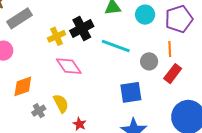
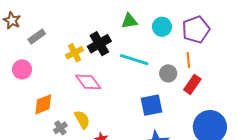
gray rectangle: (20, 18) -> (37, 37), size x0.7

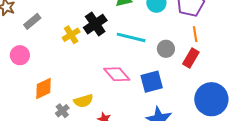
orange line: (188, 60) -> (195, 34), moved
pink diamond: (88, 82) -> (117, 74), moved
yellow semicircle: (82, 120) -> (83, 101), turned 108

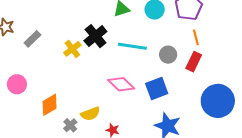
pink circle: (20, 55) -> (17, 84), moved

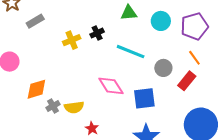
black cross: (95, 36) -> (97, 33), size x0.6
orange line: (196, 37) -> (194, 58), turned -35
gray cross: (70, 125) -> (53, 106), moved

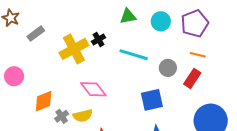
yellow cross: (72, 40) -> (74, 49), size x1.6
orange line: (194, 58) -> (198, 55), turned -35
pink diamond: (111, 86) -> (93, 89), moved

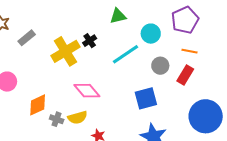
cyan circle: (161, 21) -> (151, 34), moved
cyan line: (134, 55) -> (125, 54), turned -48
gray cross: (62, 116) -> (57, 119), turned -32

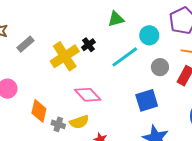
orange diamond: (38, 105) -> (39, 111), turned -50

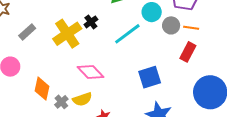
gray rectangle: (25, 44) -> (27, 32), moved
gray circle: (160, 67) -> (171, 25), moved
gray cross: (58, 124) -> (61, 102), turned 32

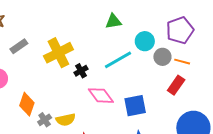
black cross: (91, 22) -> (81, 71), moved
pink diamond: (90, 72) -> (101, 96), moved

